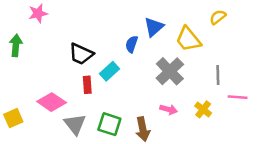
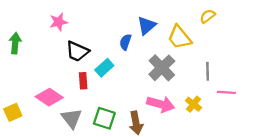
pink star: (38, 13) -> (59, 22), moved
pink arrow: (169, 109) -> (161, 104), size x1.6

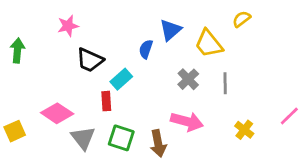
gray cross: (162, 68) -> (188, 79), size x0.7
gray line: (208, 71) -> (225, 83), moved
red rectangle: (83, 81) -> (106, 101), moved
pink line: (226, 92) -> (289, 116), moved, turned -48
yellow cross: (193, 104) -> (244, 130), moved

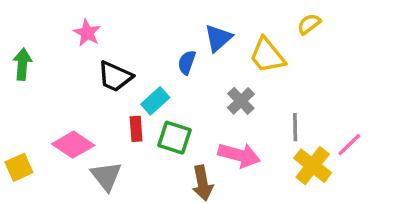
pink star: (68, 26) -> (87, 33), turned -30
gray line: (225, 83) -> (295, 127), moved
pink line: (289, 116) -> (349, 145), moved
yellow cross: (244, 130) -> (313, 166), size x1.5
green square: (121, 138) -> (174, 138), moved

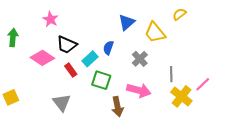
blue semicircle: (187, 62) -> (108, 48), moved
red rectangle: (136, 129) -> (71, 70), moved, turned -32
pink diamond: (73, 145) -> (42, 58), moved

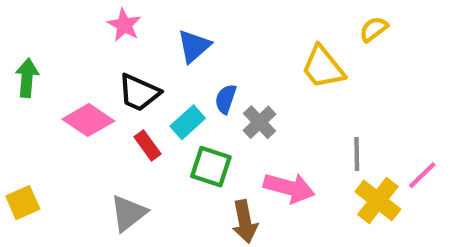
pink star: (50, 19) -> (124, 25), moved
blue triangle: (127, 22) -> (194, 46), moved
gray cross: (140, 59) -> (260, 122), moved
gray triangle: (62, 103) -> (128, 213), turned 30

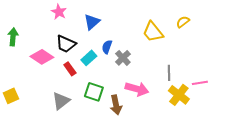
yellow semicircle: (374, 29) -> (183, 22), moved
green square: (211, 167) -> (94, 92), moved
pink line: (422, 175) -> (200, 83), turned 35

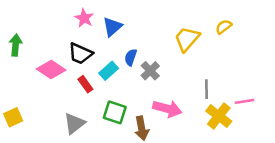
pink star: (59, 12) -> (84, 18), moved
yellow trapezoid: (153, 32) -> (187, 39), turned 80

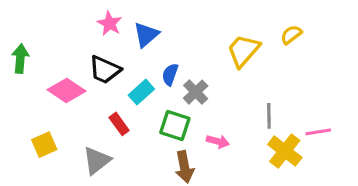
red rectangle: (85, 84) -> (119, 124), moved
pink arrow: (167, 109) -> (218, 141), size x0.6
green square: (115, 112) -> (175, 125), moved
yellow square: (13, 117) -> (44, 145), moved

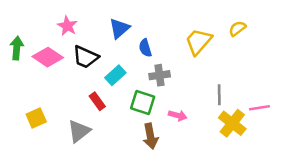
pink star: (110, 24) -> (67, 26), moved
blue semicircle: (170, 74) -> (145, 48), moved, turned -36
pink diamond: (67, 90) -> (48, 57), moved
gray cross: (196, 92) -> (160, 75), turned 36

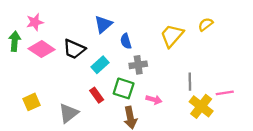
pink star: (67, 26) -> (35, 22), moved, turned 30
red rectangle: (97, 101) -> (97, 95), moved

